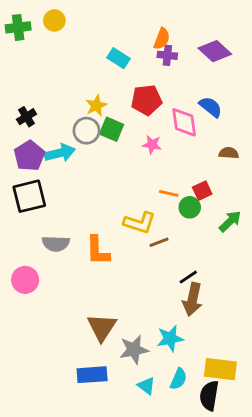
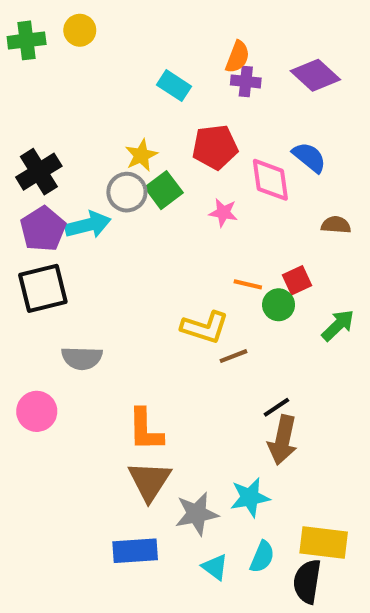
black cross: (26, 117) -> (39, 172), size x1.5
green square: (112, 129) -> (164, 190), turned 30
orange L-shape: (98, 251) -> (145, 430), moved

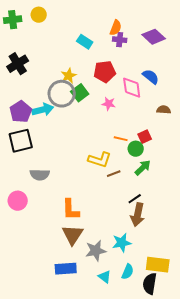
black cross: (39, 172) -> (18, 64), moved
gray circle: (127, 192) -> (62, 94), size x1.4
green arrow: (338, 325) -> (143, 168), moved

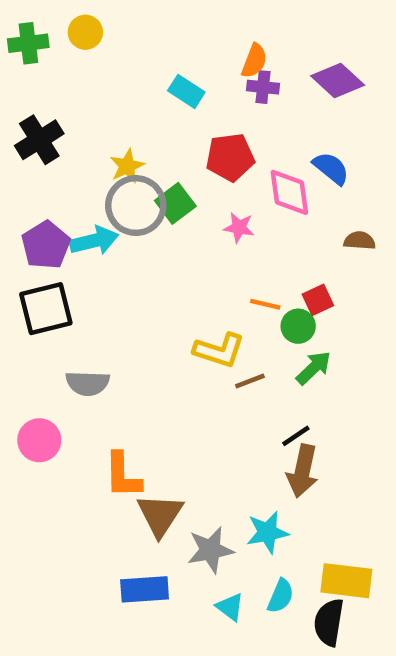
yellow star: (69, 76) -> (127, 166), moved
orange L-shape: (71, 210) -> (123, 475), moved

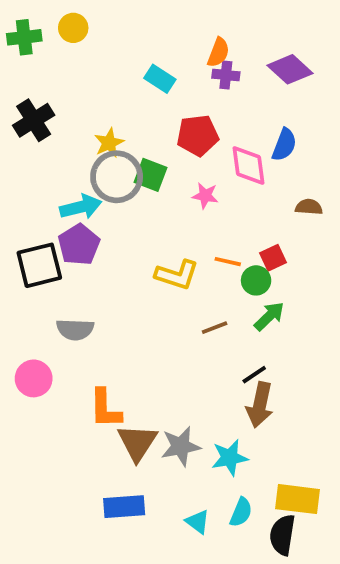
blue semicircle: (331, 168) -> (284, 145), turned 72
green square: (175, 203) -> (150, 175), turned -32
purple pentagon: (46, 245) -> (79, 245), moved
yellow L-shape: (219, 350) -> (177, 275), moved
gray star: (210, 550) -> (181, 446), moved

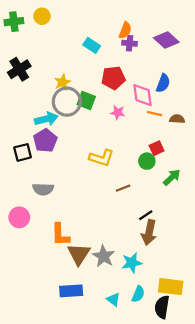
orange line: (228, 262) -> (154, 114), moved
black square: (39, 265) -> (23, 152), size x0.7
green arrow: (269, 316) -> (172, 177), moved
gray star: (181, 446) -> (104, 256), turned -30

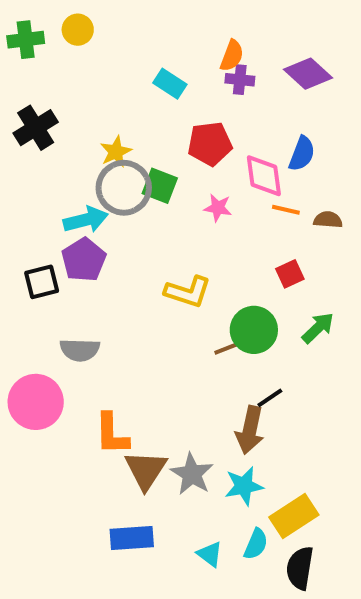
green circle: (147, 161) -> (254, 330), moved, size x1.5
pink circle: (19, 217) -> (36, 402), size x1.4
brown arrow: (149, 232) -> (250, 430), moved
yellow rectangle: (171, 287) -> (294, 516), moved, turned -40

